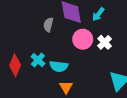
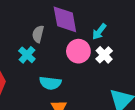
cyan arrow: (98, 14) -> (99, 32), moved
cyan cross: (38, 60) -> (27, 55), moved

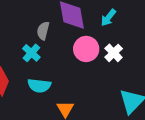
cyan arrow: (99, 32) -> (108, 18), moved
cyan semicircle: (50, 83) -> (39, 86), moved

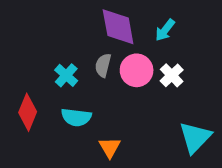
gray semicircle: (43, 31) -> (103, 65), moved

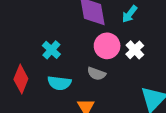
gray semicircle: (103, 65) -> (96, 74), moved, turned -84

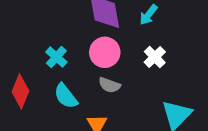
pink circle: (107, 46) -> (105, 52), moved
cyan semicircle: (59, 83) -> (66, 96), turned 45

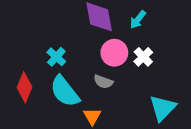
pink circle: (105, 52) -> (114, 53), moved
cyan semicircle: (66, 96) -> (65, 91), size x1.4

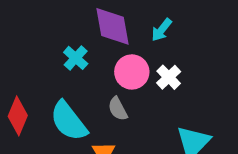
cyan cross: (56, 57) -> (76, 58), moved
gray semicircle: (103, 82) -> (118, 109), turned 42

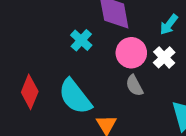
cyan arrow: (162, 30) -> (169, 25), moved
gray semicircle: (118, 109) -> (134, 86), moved

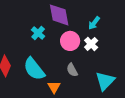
gray semicircle: (134, 86) -> (72, 70), moved

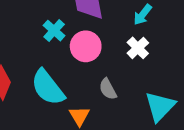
pink circle: (70, 41) -> (86, 46), moved

